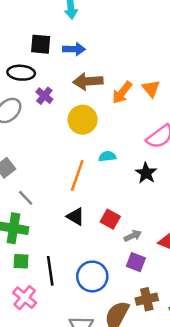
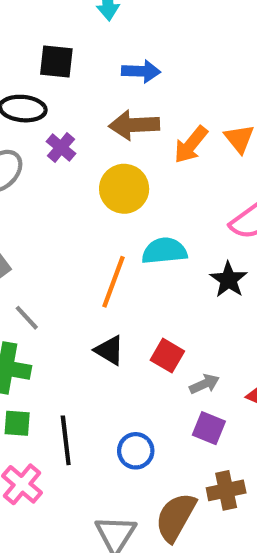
blue arrow: (74, 49) -> (141, 71), moved
cyan semicircle: (107, 156) -> (164, 251), size x1.5
blue circle: (92, 276) -> (136, 451), size x0.7

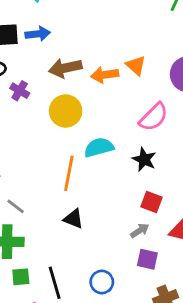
blue arrow: (141, 71) -> (38, 34), moved
orange arrow: (191, 145) -> (105, 75), turned 52
red square: (167, 356) -> (151, 202), moved

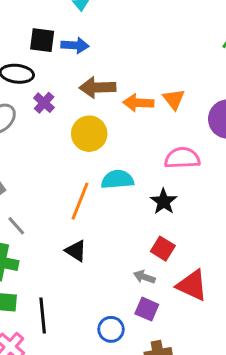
pink semicircle: (154, 117) -> (182, 158), turned -148
gray arrow: (140, 231) -> (144, 277), turned -138
blue circle: (102, 282) -> (111, 329), moved

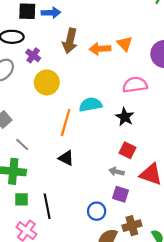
brown arrow: (98, 87) -> (70, 41), turned -70
yellow circle: (89, 134) -> (47, 82), moved

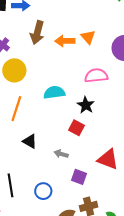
orange line: (66, 123) -> (16, 109), moved
red square: (128, 150) -> (77, 128), moved
gray arrow: (117, 172) -> (61, 154), moved
blue circle: (97, 211) -> (43, 191), moved

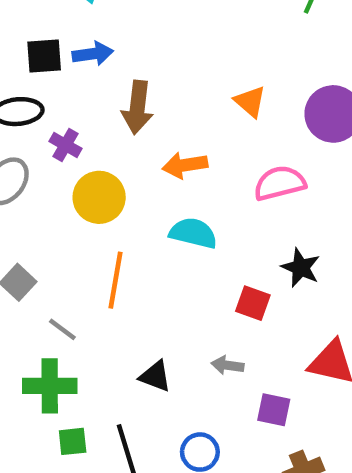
orange arrow: (65, 41) -> (185, 165), moved
cyan semicircle: (54, 92) -> (193, 233), turned 30
black star: (86, 105) -> (301, 268), moved
black triangle: (30, 141) -> (155, 376), moved

